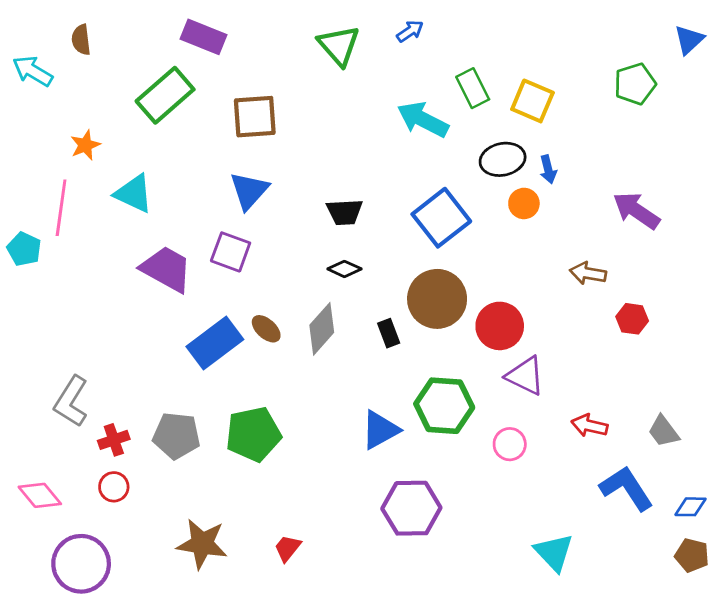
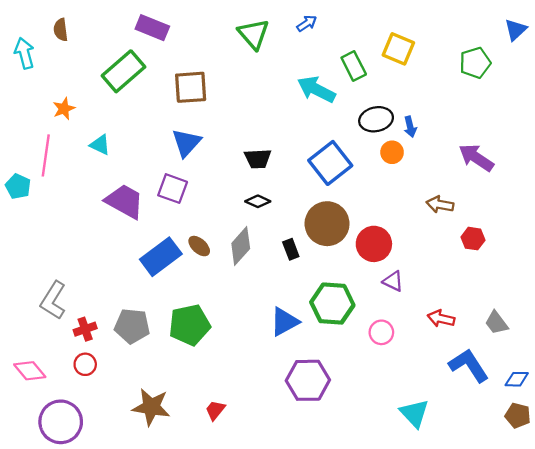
cyan arrow: (33, 71) -> (24, 53), turned 44
yellow square: (532, 101) -> (398, 49), moved
cyan triangle: (134, 194) -> (100, 145), size x0.7
purple triangle: (525, 376) -> (393, 281), size x0.7

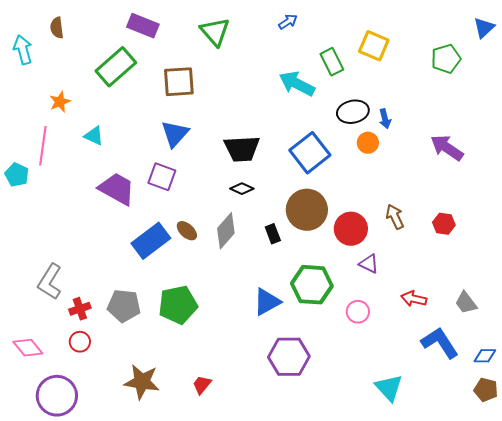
green triangle: (254, 34) -> (215, 32), moved
black trapezoid: (258, 159) -> (242, 149), size x1.4
brown arrow: (440, 204) -> (395, 217), moved, turned 55

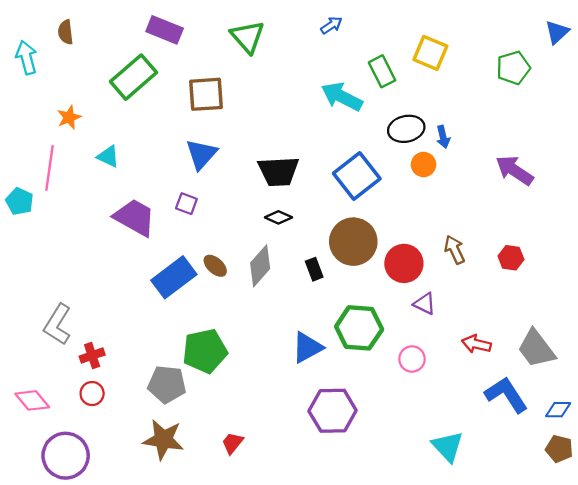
purple square: (162, 177) -> (186, 204), size x0.7
gray trapezoid: (466, 303) -> (536, 349), size x1.5
gray pentagon: (124, 306) -> (167, 384), moved

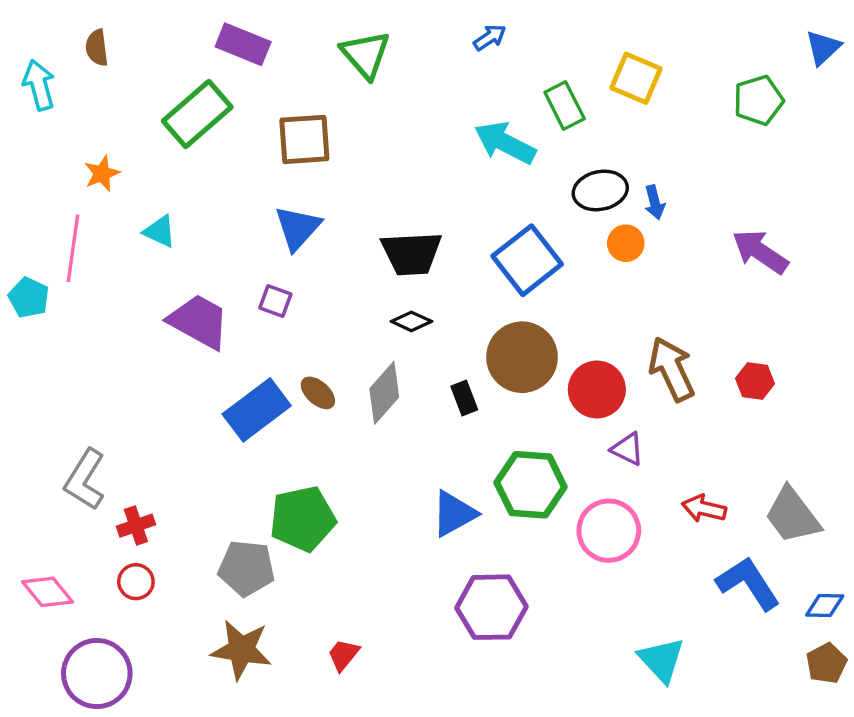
brown arrow: (455, 250) -> (672, 369), size x1.5
pink circle: (412, 359) -> (609, 531), size x1.6
brown pentagon: (559, 449) -> (826, 663), turned 30

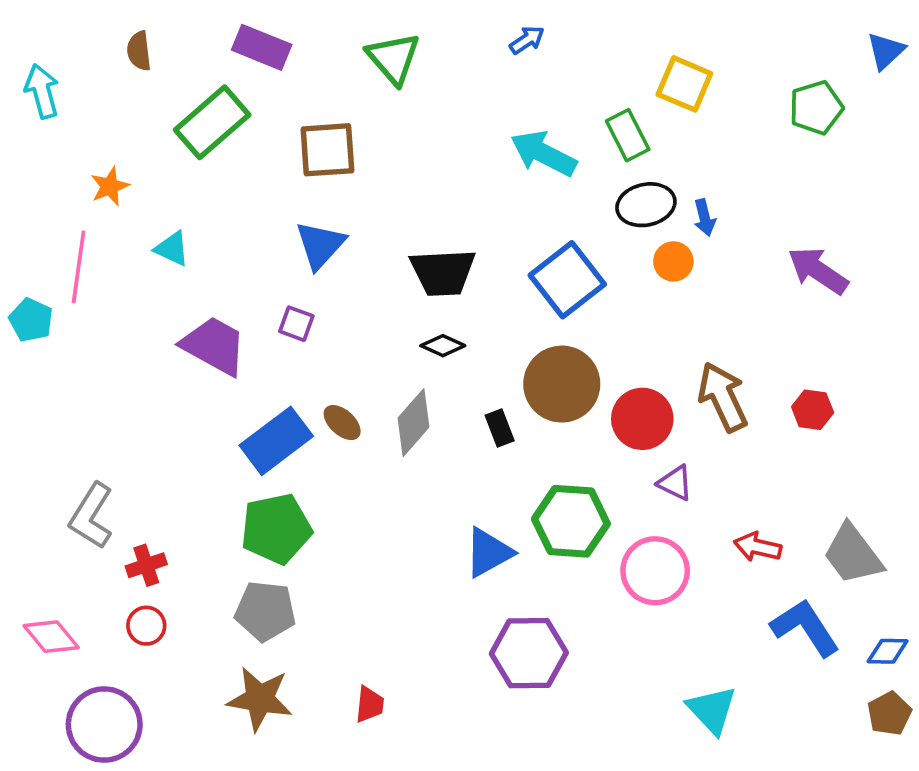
brown semicircle: (97, 48) -> (139, 51), moved
green rectangle: (565, 105) -> (628, 135), moved
green pentagon: (303, 519) -> (276, 529), moved
red trapezoid: (343, 655) -> (370, 704), turned 147

